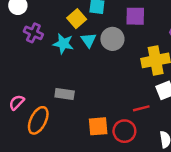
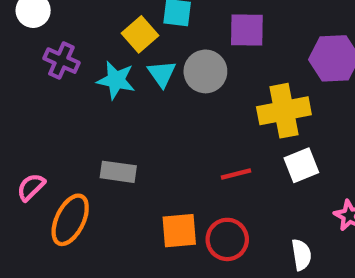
red line: (141, 108) -> (236, 174), moved

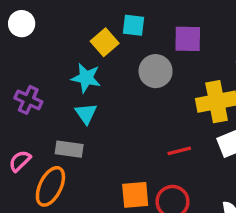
purple cross: (61, 61) -> (28, 100), moved
cyan triangle: (162, 74) -> (86, 113), moved
gray rectangle: (118, 172) -> (69, 149), moved

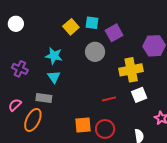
cyan square: (133, 25) -> (92, 23), moved
purple square: (188, 39) -> (114, 33), turned -30
yellow square: (105, 42) -> (71, 27), moved

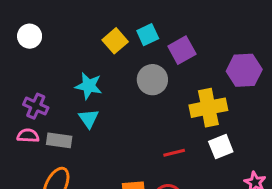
cyan square: (92, 23) -> (148, 35), turned -32
gray rectangle: (44, 98) -> (59, 140), moved
pink semicircle: (15, 105) -> (28, 136), moved, turned 48

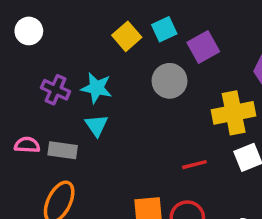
purple cross: (36, 106) -> (56, 90), moved

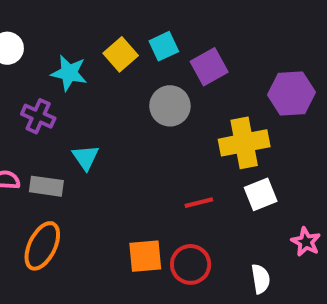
cyan star: (96, 88) -> (69, 73), moved

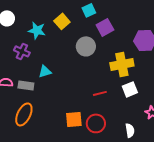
cyan square: (164, 46) -> (89, 10), moved
cyan triangle: (86, 157) -> (45, 71), turned 48

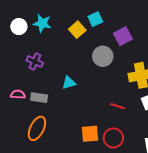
cyan square: (89, 10) -> (95, 19), moved
cyan star: (37, 30) -> (42, 23), moved
cyan triangle: (45, 71) -> (69, 83), moved
red line: (100, 93) -> (118, 106), turned 32

